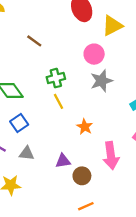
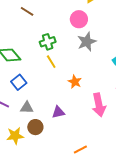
brown circle: (82, 176) -> (35, 127), moved

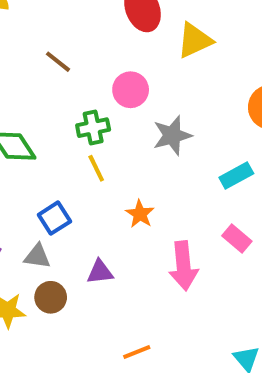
pink circle: (79, 19) -> (131, 90), moved
blue square: (19, 82) -> (54, 218), moved

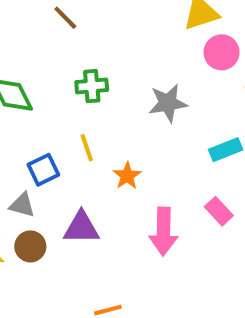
pink circle: (131, 90) -> (222, 52), moved
yellow line: (96, 168) -> (87, 148), moved
purple triangle: (100, 272) -> (81, 228), size x1.4

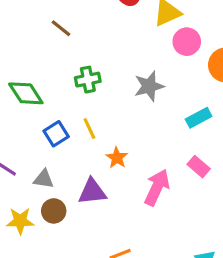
blue square: (43, 170) -> (56, 134), moved
orange star: (127, 176) -> (117, 158), moved
pink arrow: (163, 231) -> (157, 187), turned -150

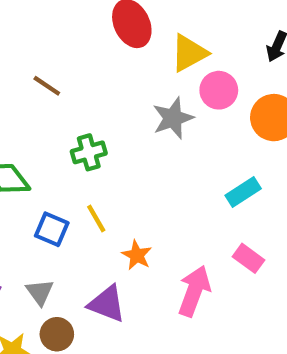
gray star: (149, 86) -> (173, 118), moved
blue square: (56, 134) -> (52, 229), turned -30
gray triangle: (44, 179) -> (40, 292), turned 50
purple triangle: (92, 192) -> (107, 304), turned 32

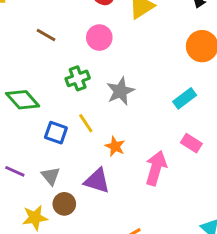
pink circle: (219, 90) -> (99, 38), moved
gray star: (173, 118) -> (120, 91), moved

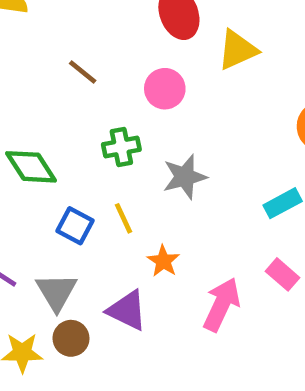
gray triangle: (51, 176) -> (57, 292), size x1.4

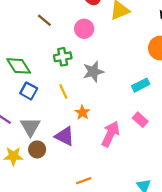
blue square: (75, 226) -> (29, 91), moved

